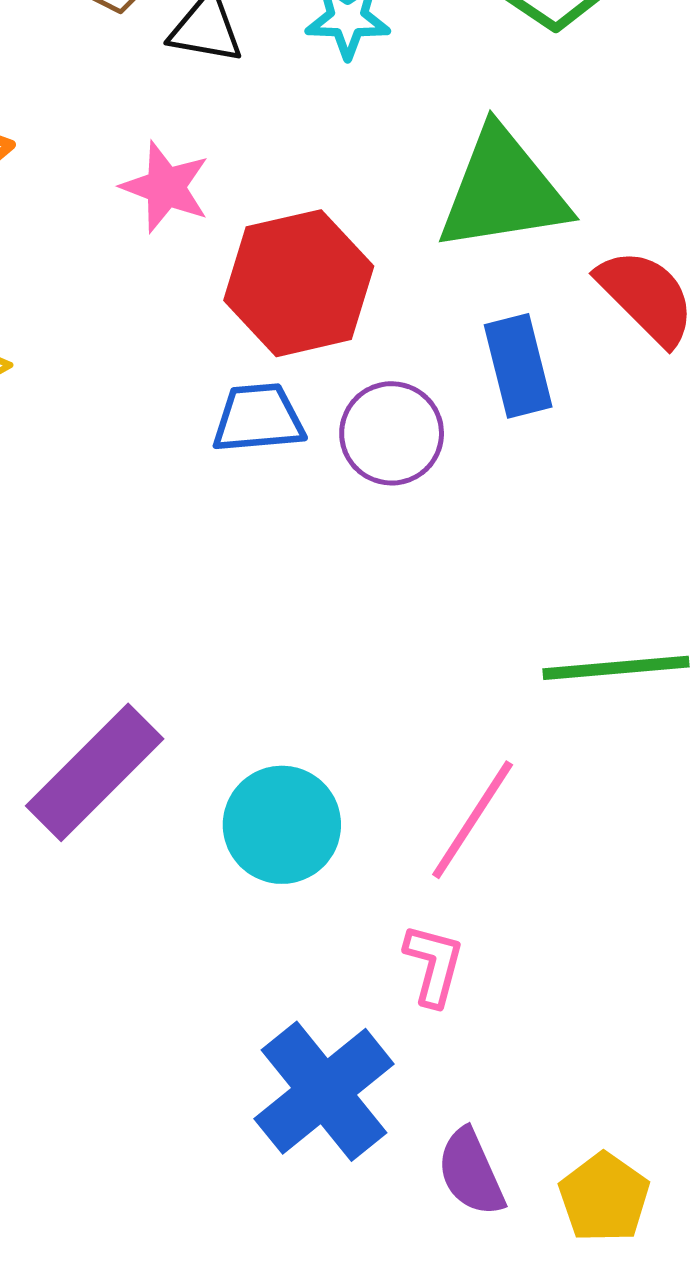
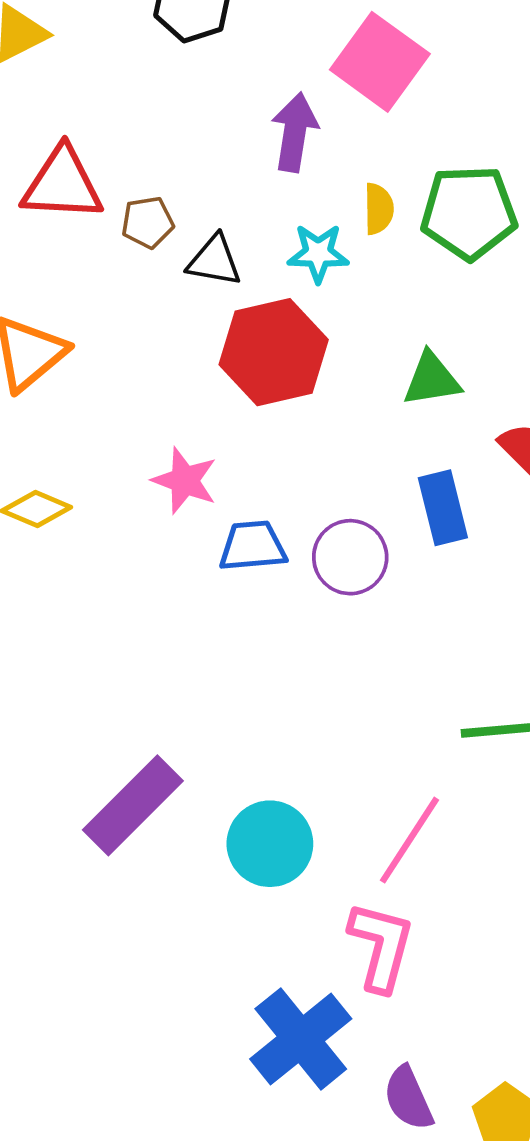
pink star: (166, 187) -> (185, 481), moved
green triangle: (503, 190) -> (432, 379), size x0.6
red hexagon: (299, 283) -> (274, 352), moved
pink L-shape: (434, 965) -> (381, 946), size x1.5

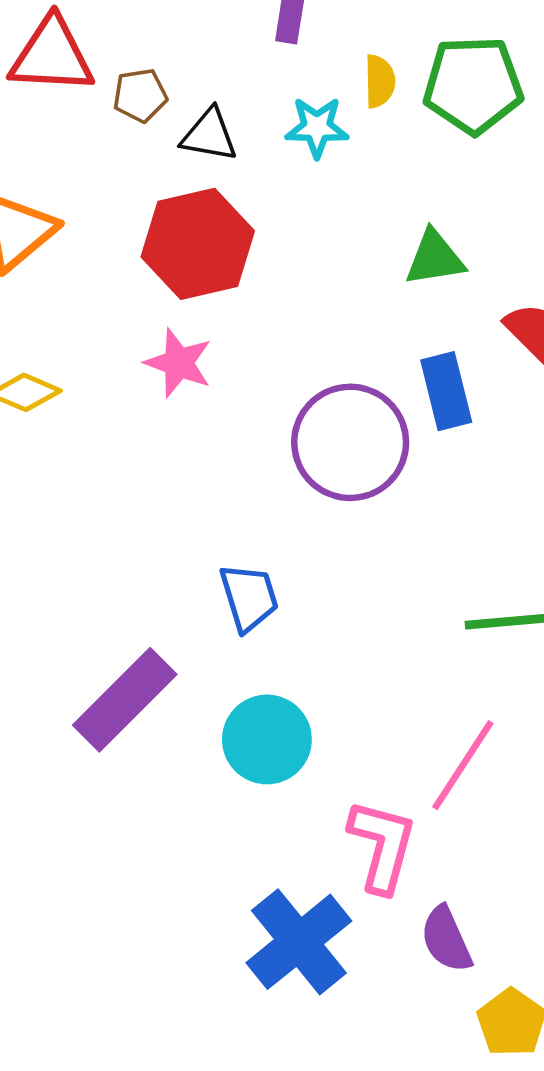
red hexagon: (274, 352) -> (198, 244), moved
blue trapezoid: (253, 546) -> (249, 597), moved, turned 78
purple circle: (350, 557) -> (350, 442), size x1.5
pink line: (410, 840) -> (463, 765), moved
purple semicircle: (408, 1098) -> (446, 939), moved

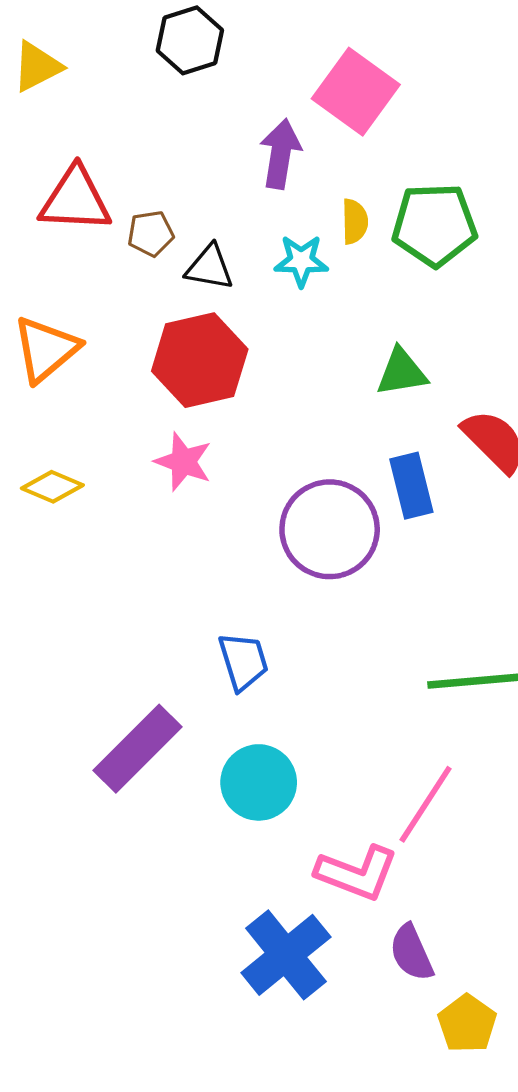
pink L-shape: (382, 846) -> (357, 873), turned 96

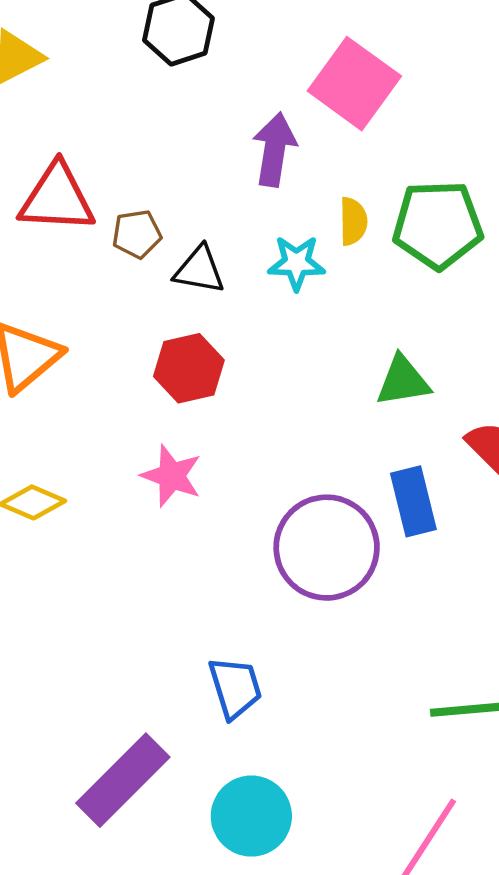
red hexagon: (200, 360) -> (189, 368), size x0.7

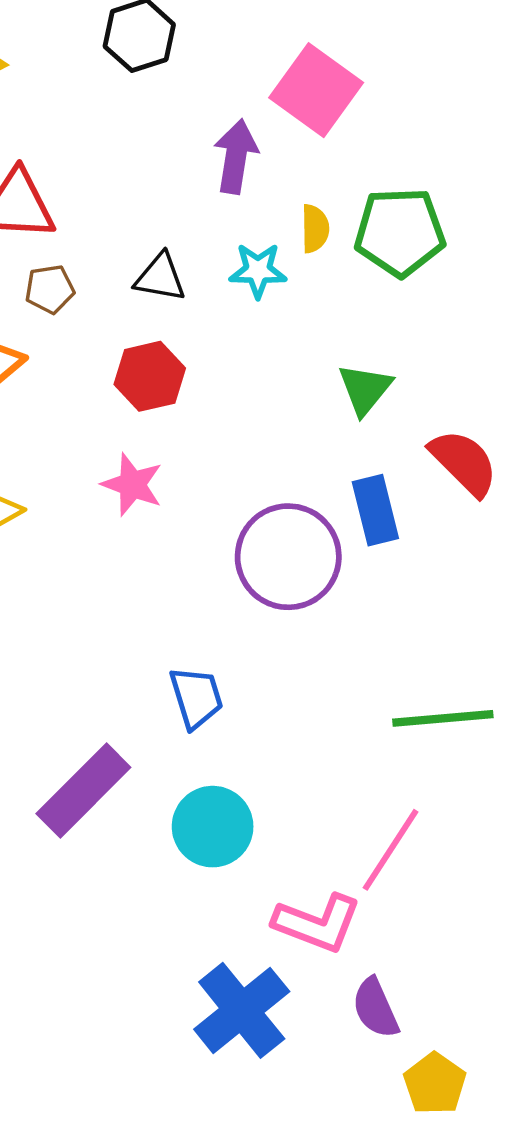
brown pentagon: (137, 234) -> (50, 289), moved
green triangle: (403, 381) -> (365, 389), turned -42

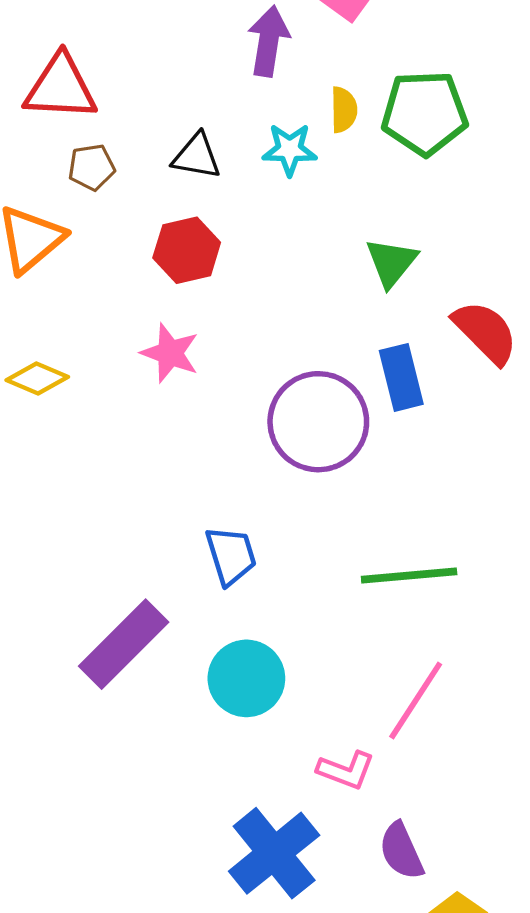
green line: (443, 718) -> (409, 575), moved
pink L-shape: (317, 923) -> (346, 770), size x0.7

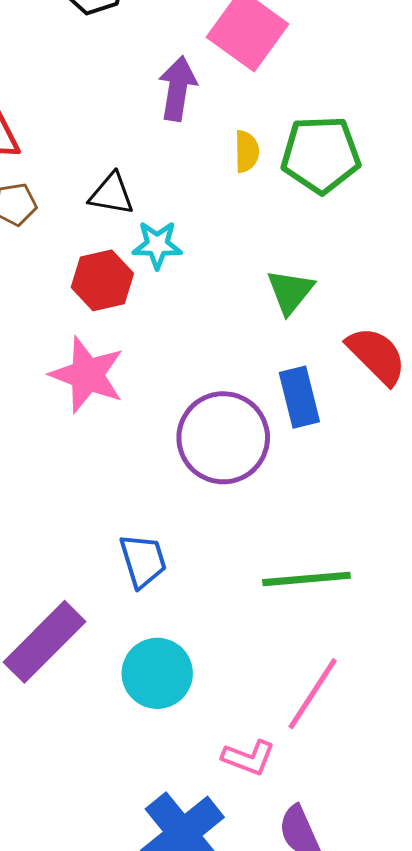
cyan star: (290, 150) -> (157, 245), moved
pink star: (170, 353) -> (87, 375), size x1.4

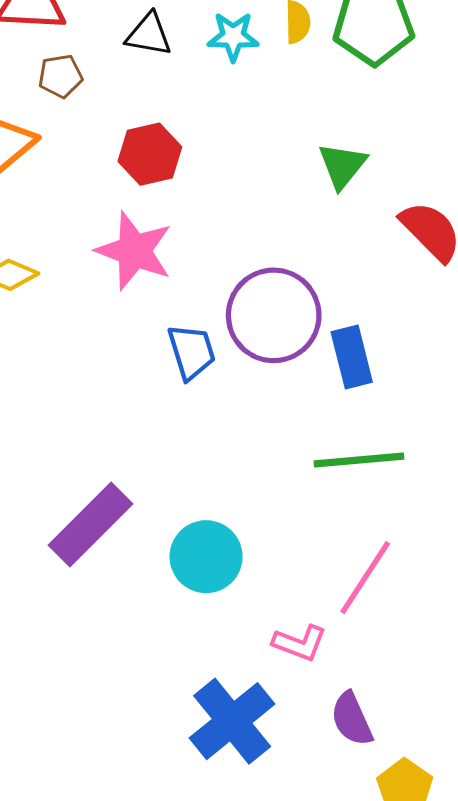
black triangle: (112, 194) -> (149, 34), moved
cyan star: (157, 245) -> (233, 37), moved
blue rectangle: (299, 397) -> (352, 357), moved
blue trapezoid: (143, 561) -> (191, 352), moved

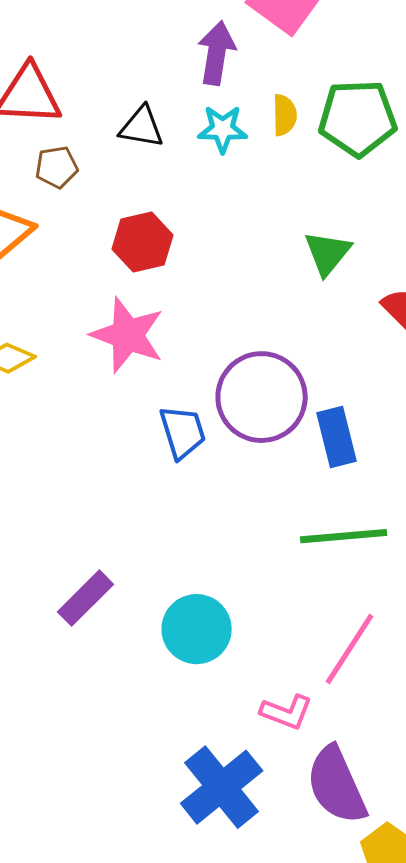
purple rectangle: (91, 524) -> (86, 598), size x0.7
purple semicircle: (352, 719) -> (337, 785), size x1.5

